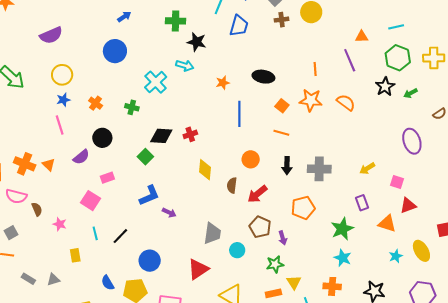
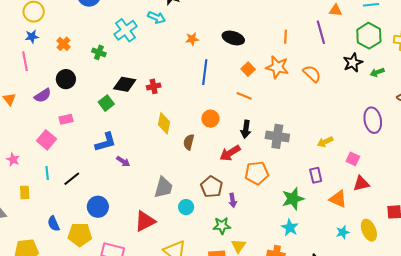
red arrow: (257, 194) -> (230, 153), moved

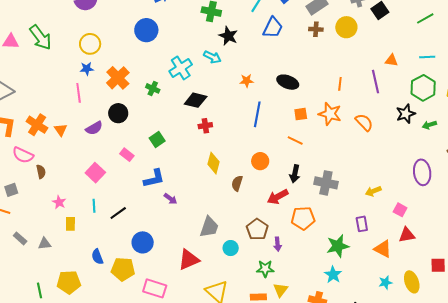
orange cross: (63, 44) -> (118, 78), size x1.6
orange square: (248, 69) -> (301, 114), turned 32
black diamond: (125, 84) -> (196, 100), moved
pink rectangle: (66, 119) -> (127, 155), moved, turned 48
pink star: (13, 160) -> (59, 202), moved

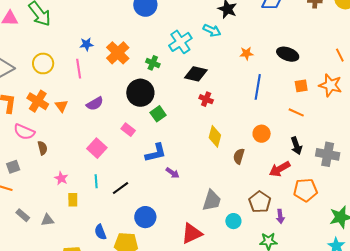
yellow circle: (90, 44) -> (43, 63), moved
orange line: (340, 84) -> (340, 55), turned -32
black circle: (118, 113) -> (140, 93), moved, size x1.4
red cross: (205, 126) -> (206, 99), turned 32
black arrow: (295, 174) -> (296, 146), turned -30

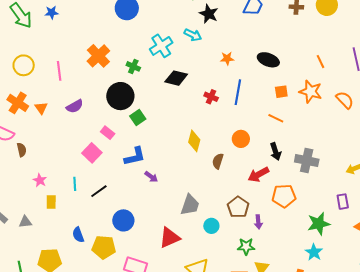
blue star: (87, 44) -> (52, 12), moved
red cross: (206, 99) -> (211, 97), moved
pink square: (97, 148) -> (92, 153), moved

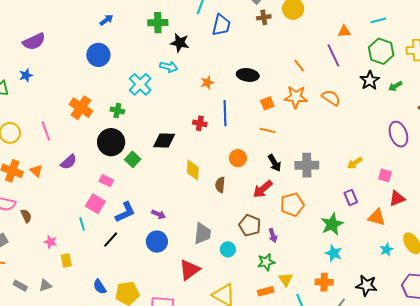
black diamond: (176, 78) -> (164, 141), moved
blue L-shape: (135, 156) -> (125, 212), moved
cyan line: (75, 184) -> (82, 224), moved
blue circle: (123, 220) -> (157, 242), moved

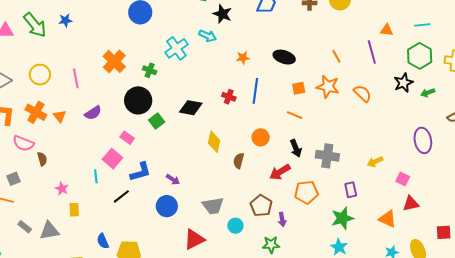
purple rectangle: (351, 197) -> (351, 190), moved
gray trapezoid: (202, 234) -> (213, 206), turned 65
gray triangle: (45, 285) -> (49, 231), size x1.5

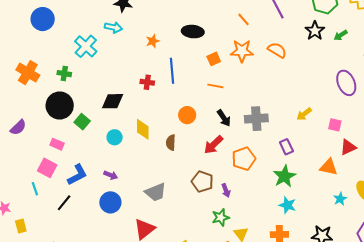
cyan circle: (235, 226) -> (115, 137), moved

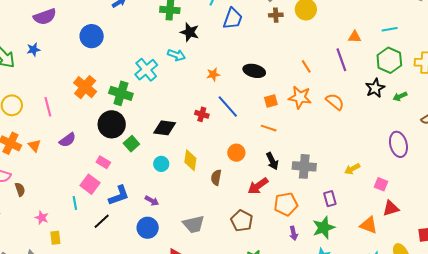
blue circle: (43, 19) -> (92, 36), moved
blue line: (172, 71) -> (228, 107), turned -45
green cross: (64, 74) -> (121, 93), size x1.6
purple arrow: (226, 190) -> (294, 233), moved

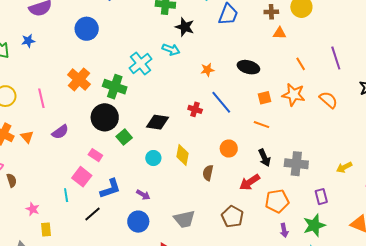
orange triangle: (355, 37) -> (280, 33), moved

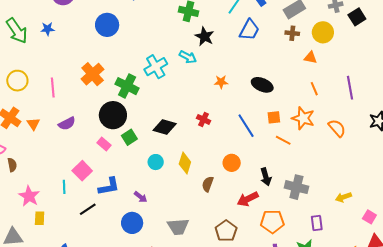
orange triangle: (280, 33) -> (310, 58), moved
blue line: (221, 102) -> (246, 126), moved
orange line: (262, 125) -> (283, 140), moved
pink rectangle: (95, 155) -> (104, 144), moved
pink star: (33, 209) -> (29, 196), size x1.5

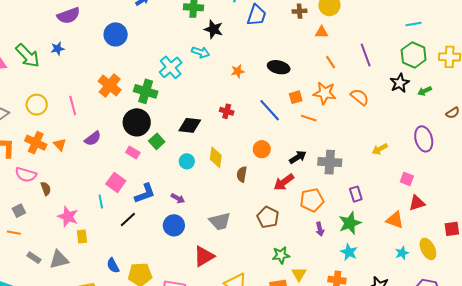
black arrow: (266, 177) -> (298, 157), turned -96
yellow arrow: (343, 197) -> (380, 149), moved

